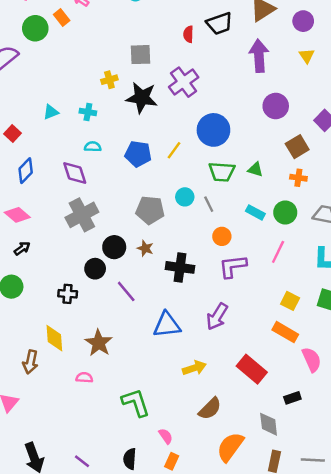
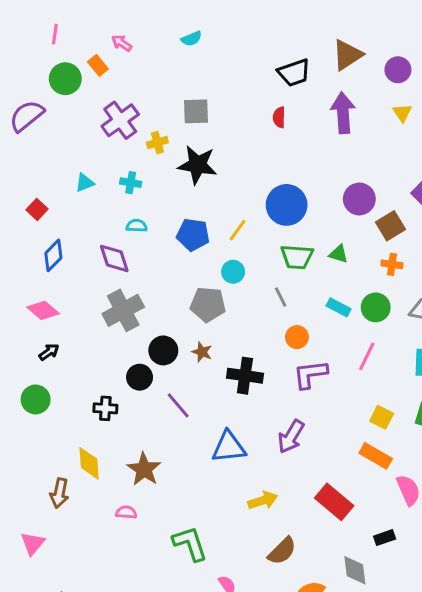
red semicircle: (188, 34) -> (279, 117), moved
purple cross: (184, 82) -> (120, 120), moved
purple circle: (276, 106) -> (359, 199), moved
cyan circle: (185, 197) -> (233, 272), moved

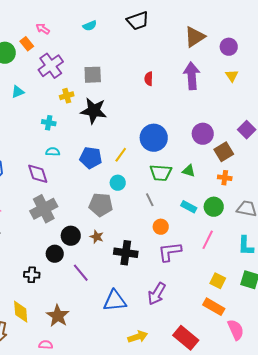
black trapezoid: (294, 73) -> (138, 21), moved
purple cross: (120, 120) -> (51, 66), moved
cyan triangle: (85, 183) -> (18, 92), moved

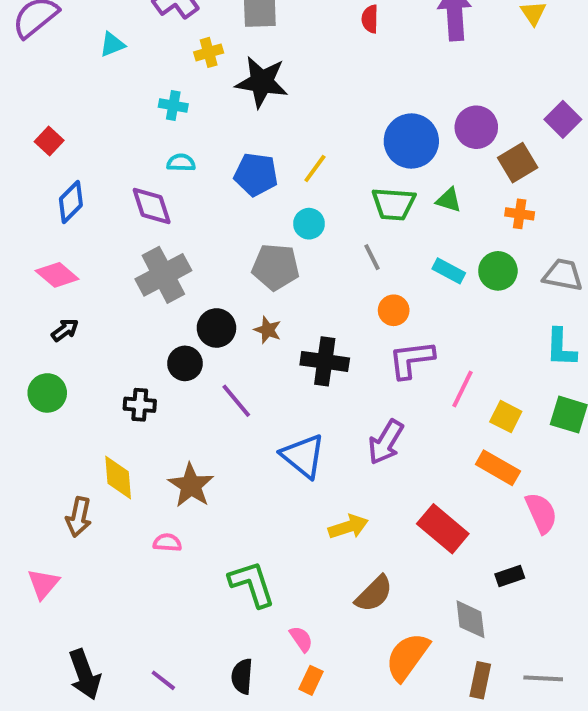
blue circle: (154, 138) -> (411, 141), moved
pink line: (208, 240) -> (463, 389), moved
blue triangle: (115, 301) -> (303, 456), turned 45

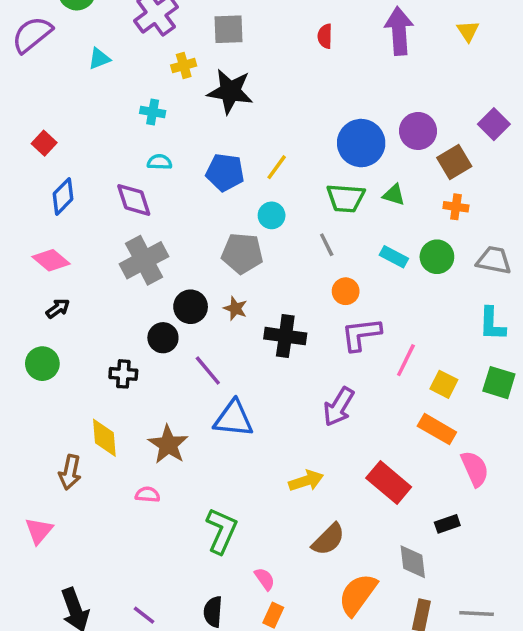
blue triangle: (303, 456) -> (234, 419), moved, turned -33
green L-shape: (252, 584) -> (222, 531), turned 42

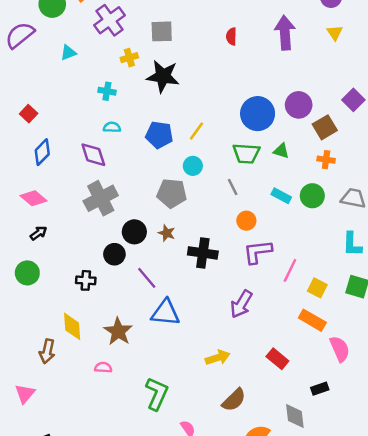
red rectangle: (389, 482) -> (277, 359), size x0.7

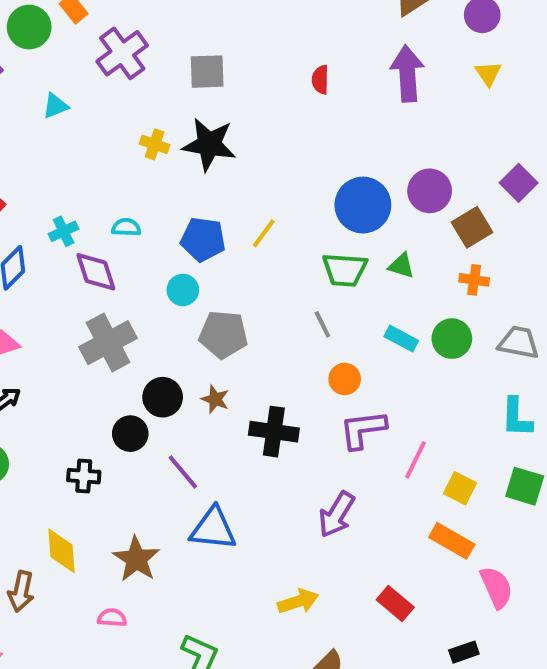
yellow cross: (129, 58) -> (155, 144), moved, turned 35
cyan cross: (107, 91) -> (64, 231), moved, turned -35
cyan circle: (193, 166) -> (183, 290), moved

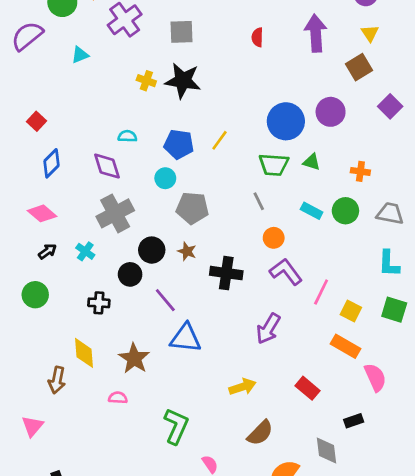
brown square: (472, 227) -> (359, 67), moved
cyan cross: (64, 231) -> (85, 251), moved, turned -30
purple L-shape: (363, 430) -> (286, 272), turned 60

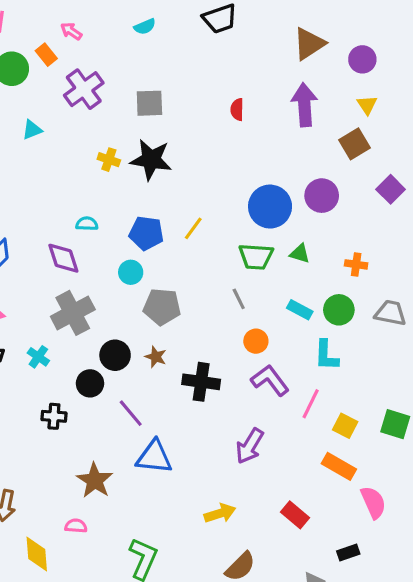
cyan L-shape: (389, 264) -> (326, 355), moved
yellow diamond: (84, 353) -> (37, 554), moved

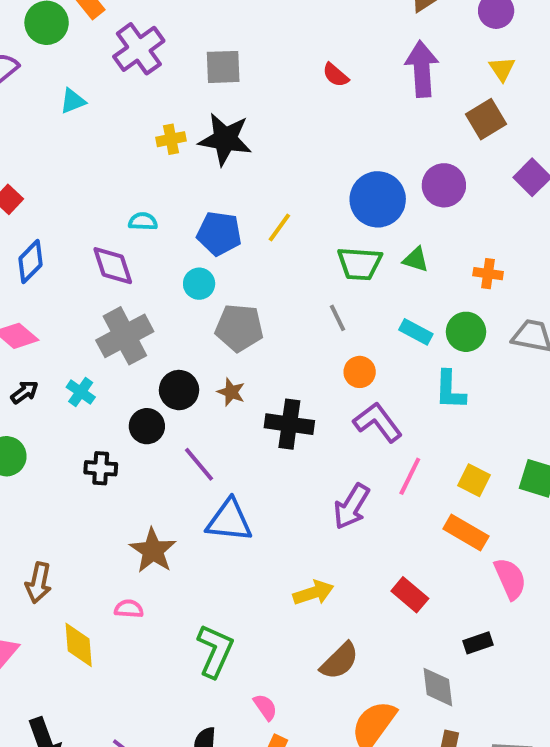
red semicircle: (237, 109) -> (336, 75), turned -50
yellow cross: (109, 160) -> (171, 139), turned -30
pink line: (311, 404) -> (410, 476), moved

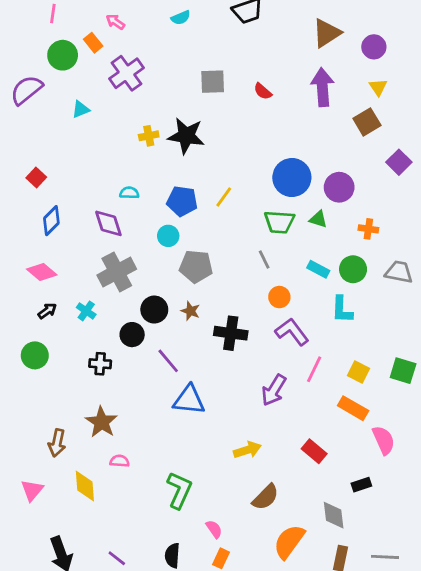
gray square: (223, 67) -> (213, 82), moved
purple circle: (444, 185) -> (339, 187), moved
brown star: (153, 551) -> (101, 422), moved

